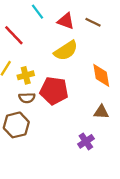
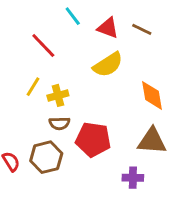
red pentagon: (54, 91) -> (93, 140), moved
brown triangle: (101, 112) -> (152, 141), size x1.5
purple cross: (86, 141) -> (133, 178), turned 35

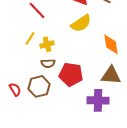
purple cross: (133, 178) -> (98, 100), size x1.5

